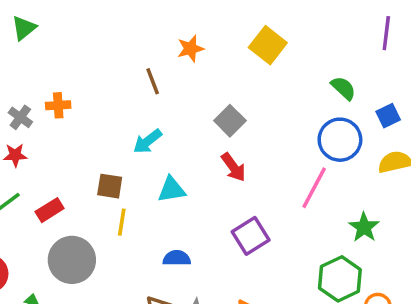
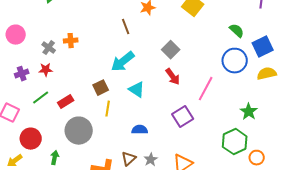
blue square: (388, 116) -> (263, 47), size x1.5
cyan arrow: (148, 141) -> (123, 62), size x1.4
brown square: (110, 186) -> (101, 88), turned -35
pink line: (314, 188) -> (206, 89), moved
cyan triangle: (172, 189) -> (137, 90), turned 42

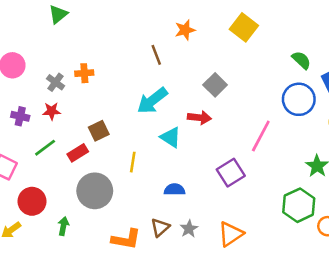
purple cross: (22, 74) -> (20, 116), turned 32
red arrow: (173, 77) -> (199, 118), moved, turned -48
brown square: (101, 88) -> (99, 131), moved

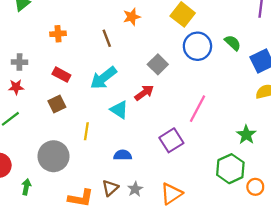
orange cross: (84, 73) -> (58, 34), moved
gray cross: (56, 82) -> (19, 62), turned -35
blue circle: (299, 99) -> (197, 46), moved
red arrow: (199, 118) -> (144, 93), turned -42
red rectangle: (78, 153) -> (61, 75), moved, turned 60

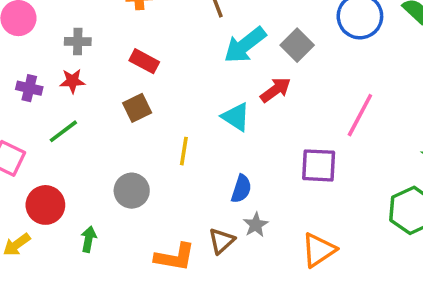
cyan arrow: (103, 78) -> (245, 45), moved
purple square: (171, 140) -> (319, 165), turned 35
blue semicircle: (123, 155) -> (241, 189), turned 108
gray circle: (53, 156) -> (132, 191), size x0.7
gray star: (135, 189) -> (256, 225), moved

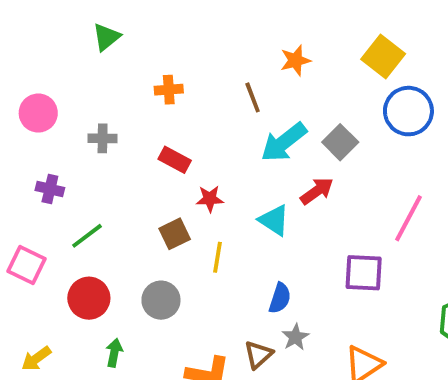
red star: (72, 81) -> (210, 199), moved
brown square: (137, 108) -> (175, 234), moved
red circle: (45, 205) -> (89, 298), moved

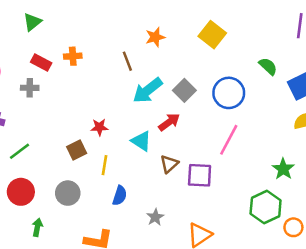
blue circle: (408, 111) -> (229, 93), moved
red rectangle: (175, 160) -> (41, 62), moved
blue semicircle: (280, 298) -> (120, 196), moved
brown triangle: (258, 355) -> (169, 164), moved

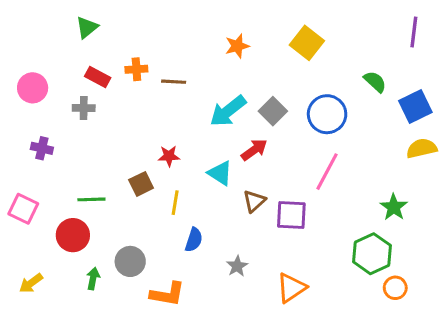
brown line: (127, 61) -> (174, 82), moved, turned -66
green line: (20, 151) -> (91, 199), moved, turned 35
gray circle: (68, 193) -> (130, 261), moved
orange circle: (293, 227) -> (395, 288), moved

